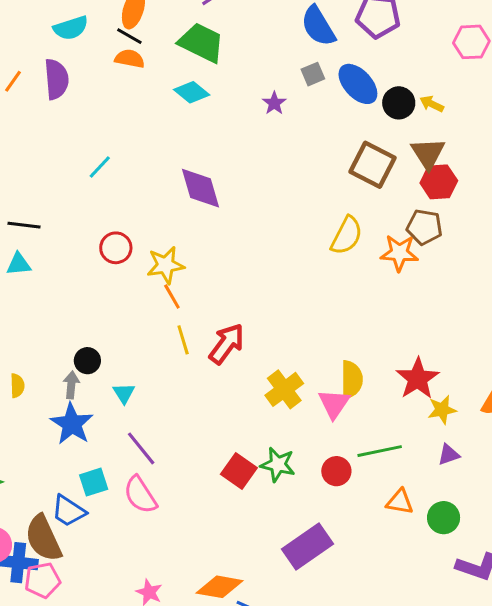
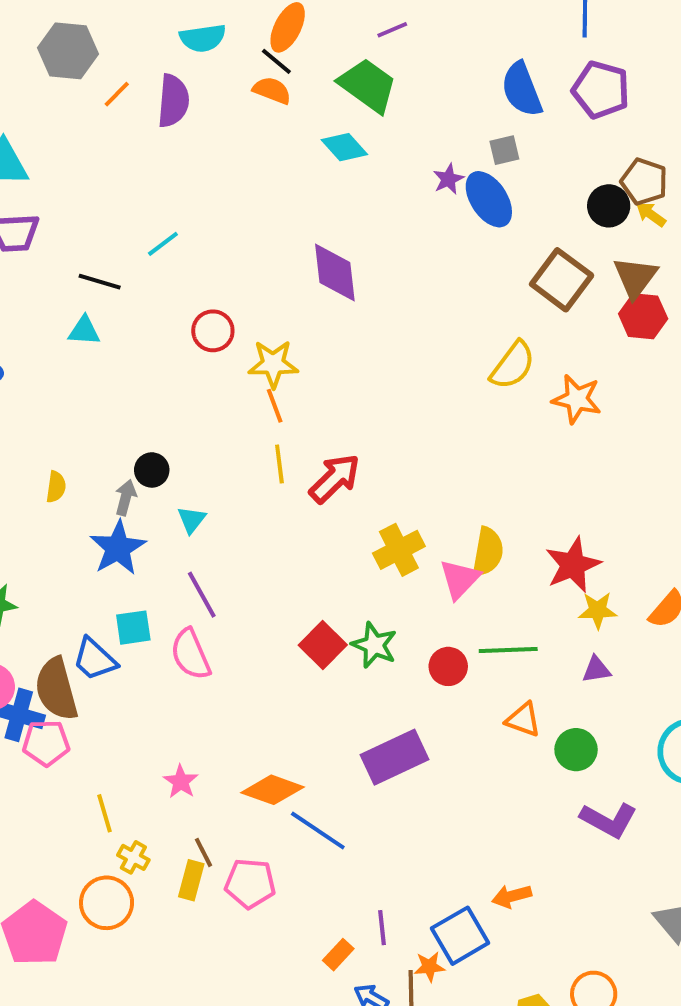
blue ellipse: (358, 84) -> (489, 199), moved
cyan line: (100, 167) -> (163, 244), moved
brown pentagon: (424, 227) -> (644, 182), moved

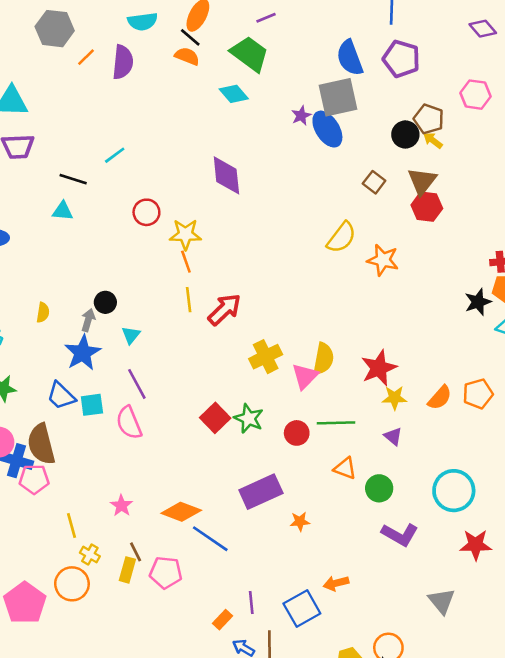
gray square: (504, 150) -> (338, 97), size x2.0
brown square: (562, 280) -> (374, 182), size x0.6
blue trapezoid: (95, 659) -> (61, 396), moved
purple triangle: (596, 670) -> (393, 436), turned 48
orange star: (429, 967) -> (300, 521), moved

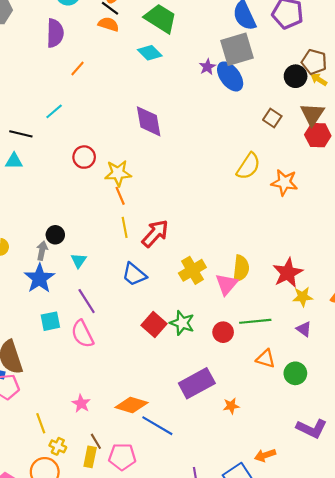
orange line: (86, 57) -> (77, 68), moved
blue trapezoid: (61, 396) -> (134, 274), moved
purple L-shape: (400, 535) -> (312, 428), moved

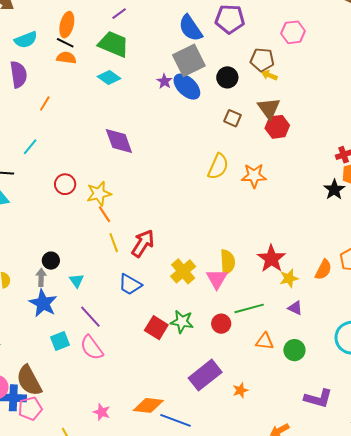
black circle: (296, 76) -> (227, 77), moved

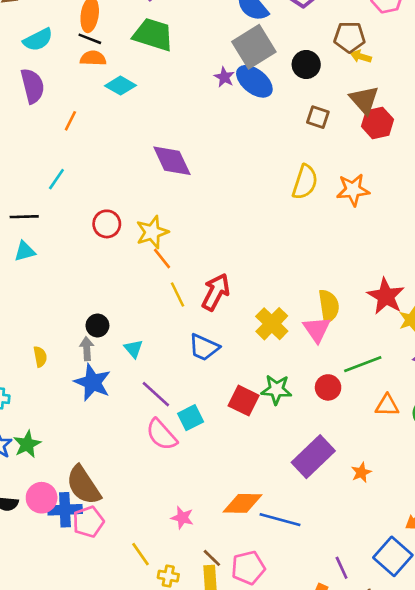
cyan diamond: (109, 78) -> (120, 86), moved
cyan square: (60, 341) -> (191, 418), moved

